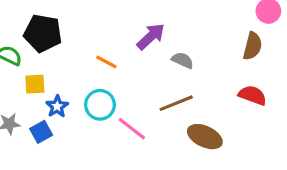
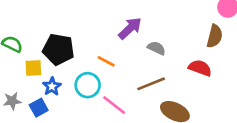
black pentagon: (43, 33) -> (59, 49), moved
orange line: (106, 62) -> (106, 61), moved
red semicircle: (252, 95) -> (200, 68), moved

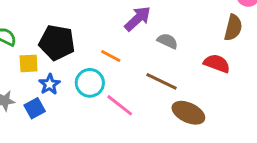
brown line: (151, 84) -> (162, 81), turned 48

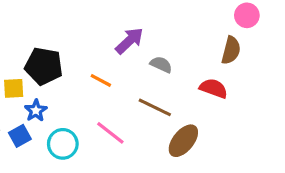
cyan circle: (90, 83) -> (63, 144), moved
brown ellipse: (188, 113) -> (183, 141), turned -76

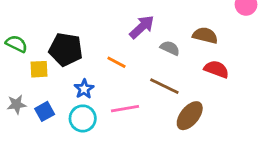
brown semicircle: (231, 50) -> (205, 35), moved, turned -90
blue star: (36, 111) -> (84, 89), moved
pink line: (110, 133) -> (125, 109), turned -48

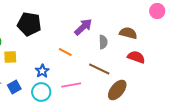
gray semicircle: (170, 48) -> (103, 42), turned 64
black pentagon: (66, 49) -> (29, 24), moved

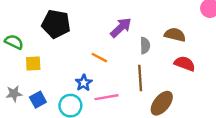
brown line: (99, 69) -> (140, 78), turned 60
blue star: (42, 71) -> (84, 83), moved

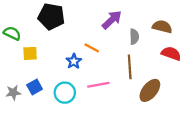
blue star: (84, 83) -> (74, 61), moved
gray star: (14, 94) -> (13, 93), moved

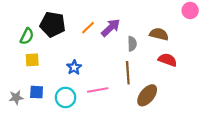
green semicircle: (12, 33) -> (27, 36), moved, turned 91
orange line: (92, 48) -> (88, 28), moved, turned -72
blue square: (35, 87) -> (37, 92), turned 32

